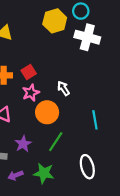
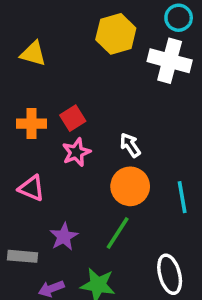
cyan circle: (81, 11) -> (179, 18), moved
orange circle: (47, 112) -> (130, 186), moved

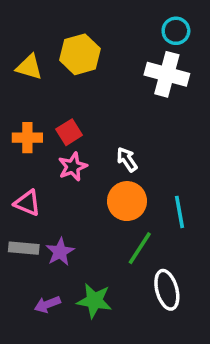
yellow hexagon: (116, 34) -> (80, 54), moved
green line: (118, 233) -> (140, 248), moved
gray rectangle: (23, 256) -> (24, 248), moved

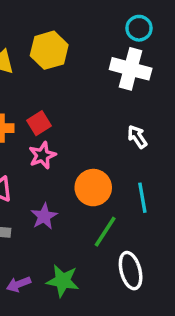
white arrow: (127, 159) -> (137, 137), moved
purple star: (60, 252) -> (44, 216), moved

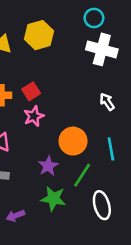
cyan circle: (139, 28) -> (94, 18), moved
purple star: (44, 216) -> (48, 166), moved
green star: (63, 281) -> (53, 199), moved

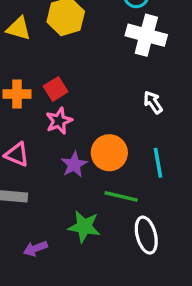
purple star: (48, 166) -> (74, 164), moved
green line: (82, 175) -> (121, 196), turned 70

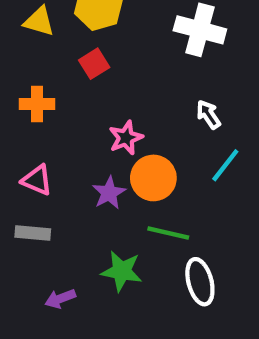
red square: (56, 89) -> (94, 64), moved
pink star: (59, 121) -> (126, 138), moved
cyan line: (158, 163) -> (225, 165), moved, turned 48

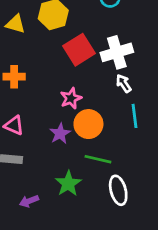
white cross: (200, 30) -> (117, 52), moved, turned -32
red square: (94, 64) -> (79, 50), moved, size x1.6
cyan line: (225, 165) -> (134, 116), turned -45
green star: (122, 271) -> (68, 184), turned 30

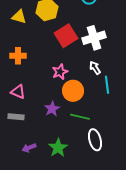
white arrow: (124, 83) -> (95, 68), moved
purple star: (60, 133) -> (52, 109), moved
green star: (68, 184) -> (58, 148), moved

